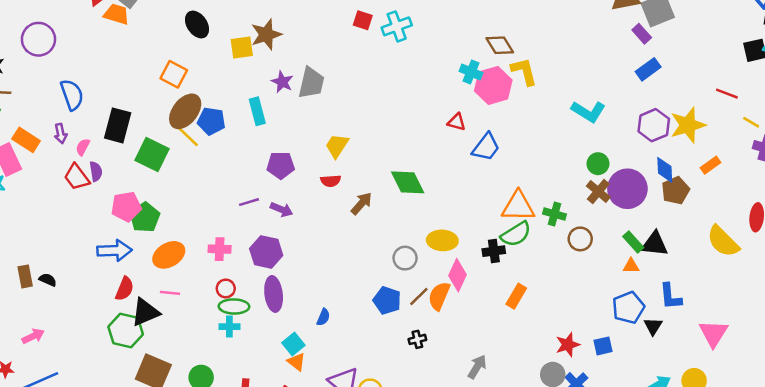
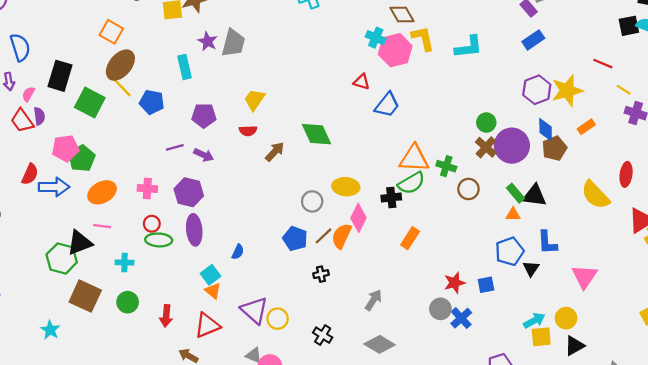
cyan L-shape: (588, 112) -> (469, 47), moved, turned -40
blue pentagon: (211, 121) -> (152, 102), moved
red semicircle: (125, 289) -> (30, 174), moved
cyan cross: (229, 327) -> (125, 263), moved

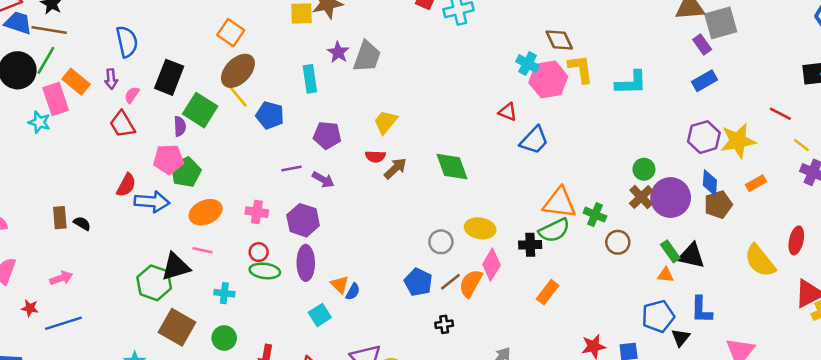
purple semicircle: (39, 116) -> (180, 126), moved
brown arrow: (275, 152) -> (395, 168), moved
orange triangle: (213, 291) -> (340, 285), moved

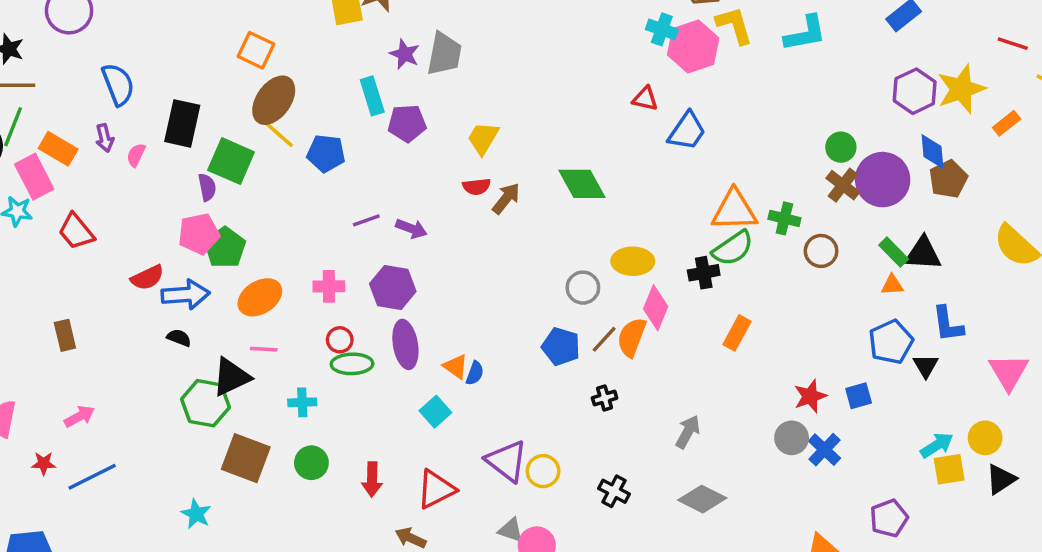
red trapezoid: (122, 124) -> (76, 232), moved
purple pentagon: (327, 135) -> (407, 123), moved
orange rectangle: (756, 183) -> (1007, 123), moved
red semicircle: (126, 185) -> (147, 278), turned 45
black semicircle: (82, 223) -> (179, 338), moved

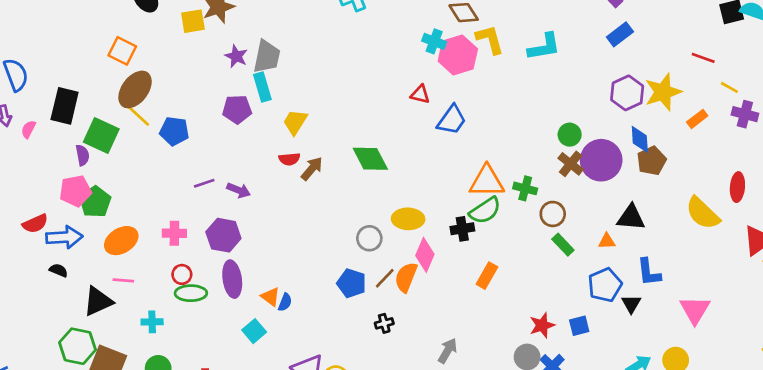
cyan rectangle: (372, 96) -> (262, 87), moved
green rectangle: (894, 252) -> (563, 245), moved
green hexagon: (205, 403) -> (78, 346), moved

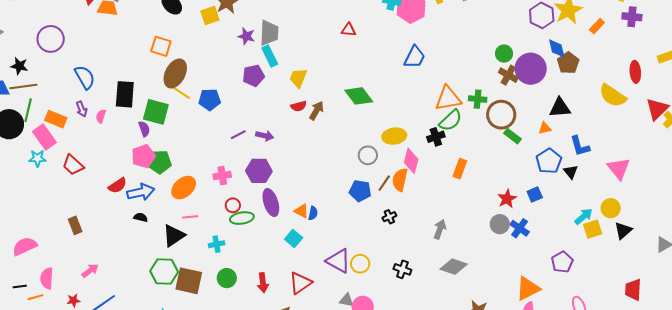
red triangle: (420, 94) -> (349, 30), moved
green pentagon: (95, 202) -> (159, 162), turned -30
brown circle: (553, 214) -> (501, 115), size x1.5

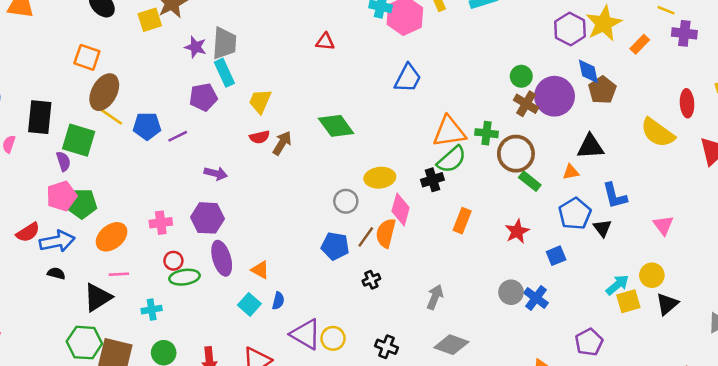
purple line: (238, 135) -> (178, 136), moved
pink triangle: (619, 168) -> (663, 225), size x0.7
red star: (507, 199) -> (517, 231), moved
blue semicircle: (313, 213) -> (278, 301), moved

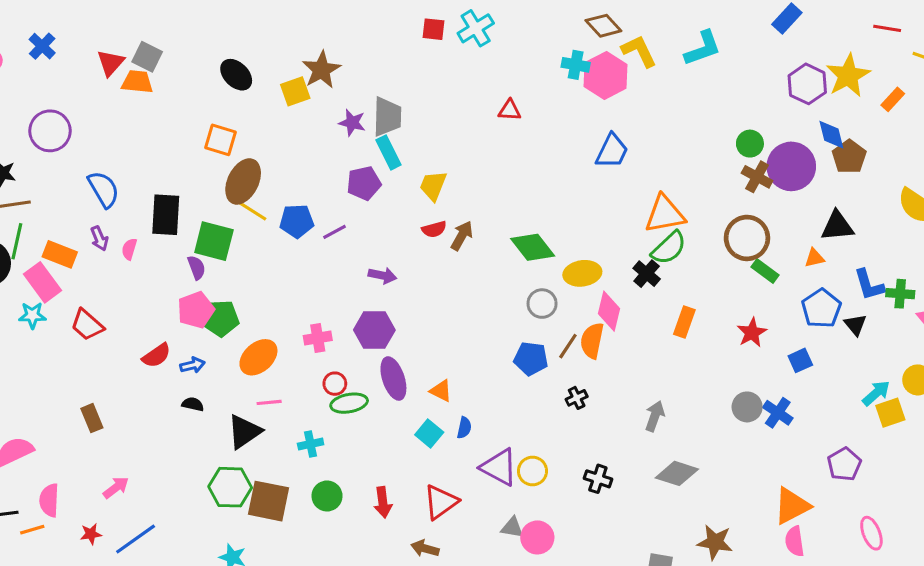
green diamond: (336, 126) -> (533, 247), moved
green cross: (486, 133) -> (900, 294), moved
black cross: (432, 180) -> (647, 274), turned -30
blue arrow: (57, 241) -> (192, 365), size x0.6

